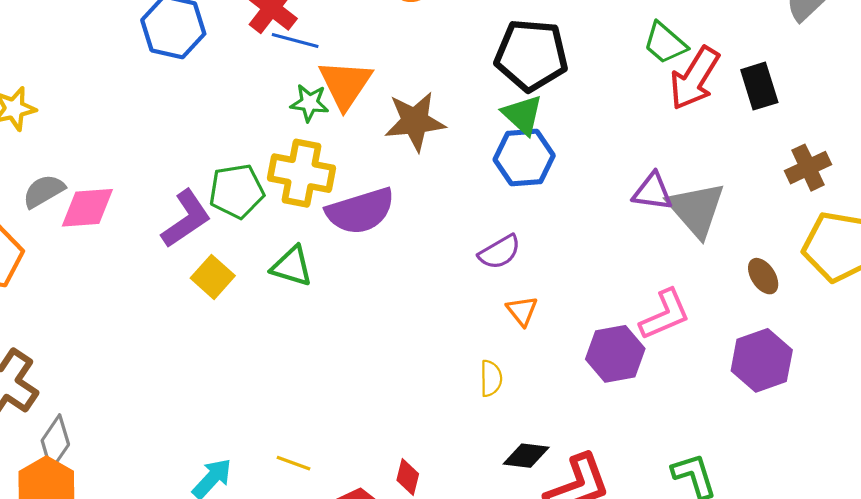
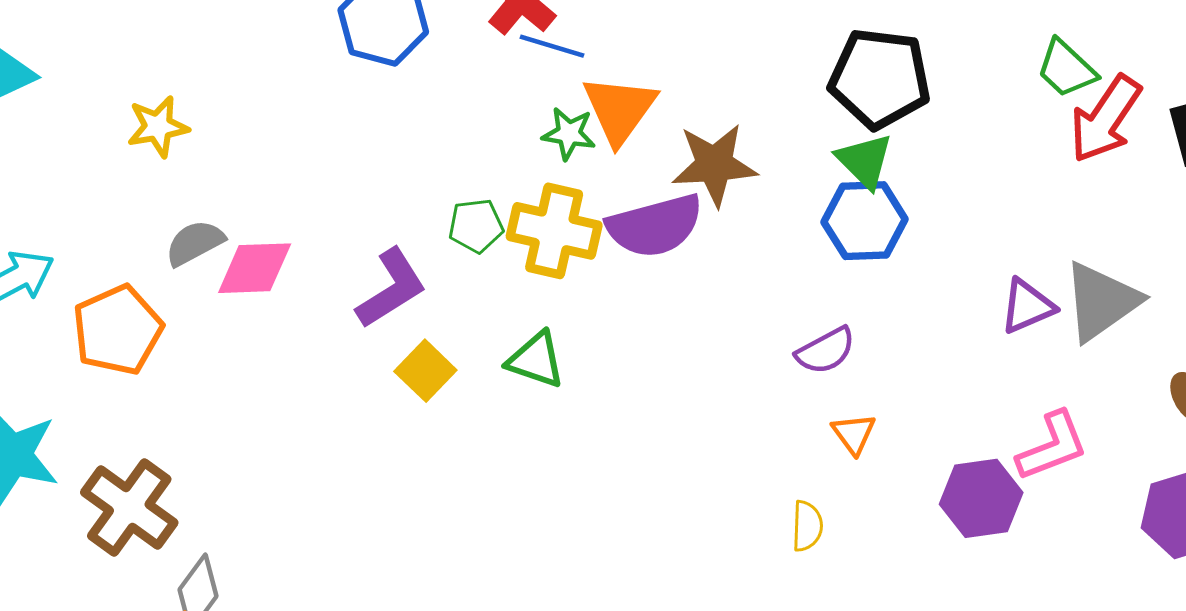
green pentagon: (237, 191) -> (476, 226), moved, size x0.7
purple triangle: (652, 192) -> (1027, 306), moved, turned -33
gray triangle: (696, 209) -> (1101, 301), turned 34
purple semicircle: (360, 211) -> (655, 226), moved

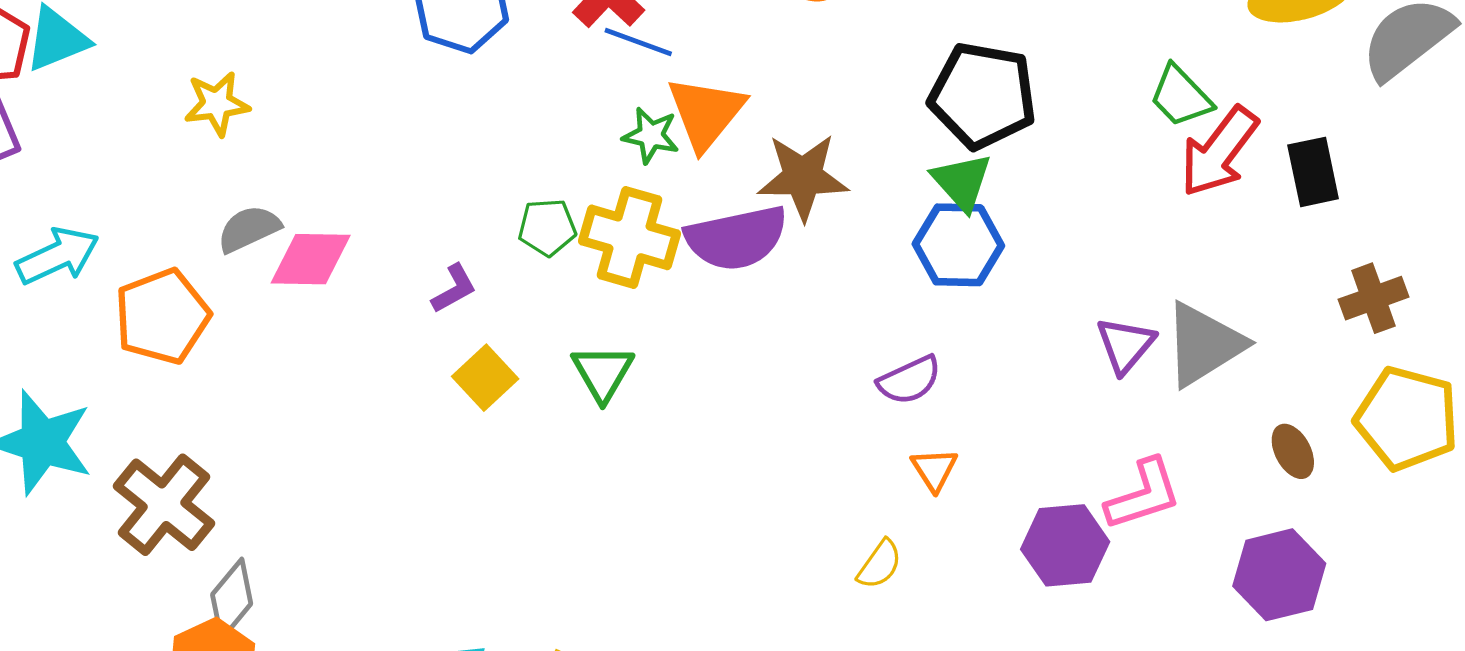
purple L-shape: (391, 288) -> (454, 289), size x0.6
purple triangle: (1027, 306) -> (1125, 345), turned -30
green triangle: (536, 360) -> (603, 373), turned 38
yellow semicircle: (807, 526) -> (880, 564), turned 30

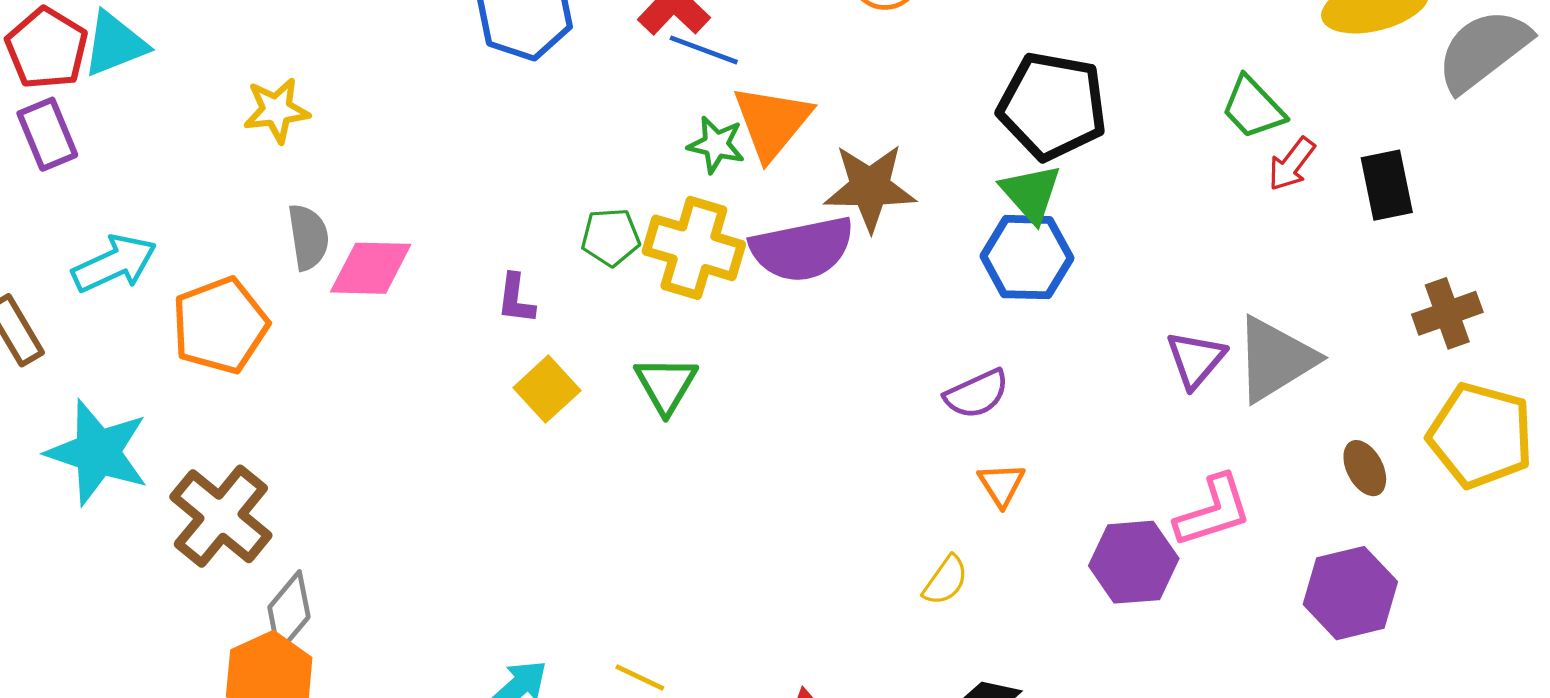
red arrow: (1219, 152) -> (1292, 164), size x0.6
gray semicircle: (249, 229) -> (308, 237), turned 106
purple L-shape: (454, 289) -> (516, 299), turned 126

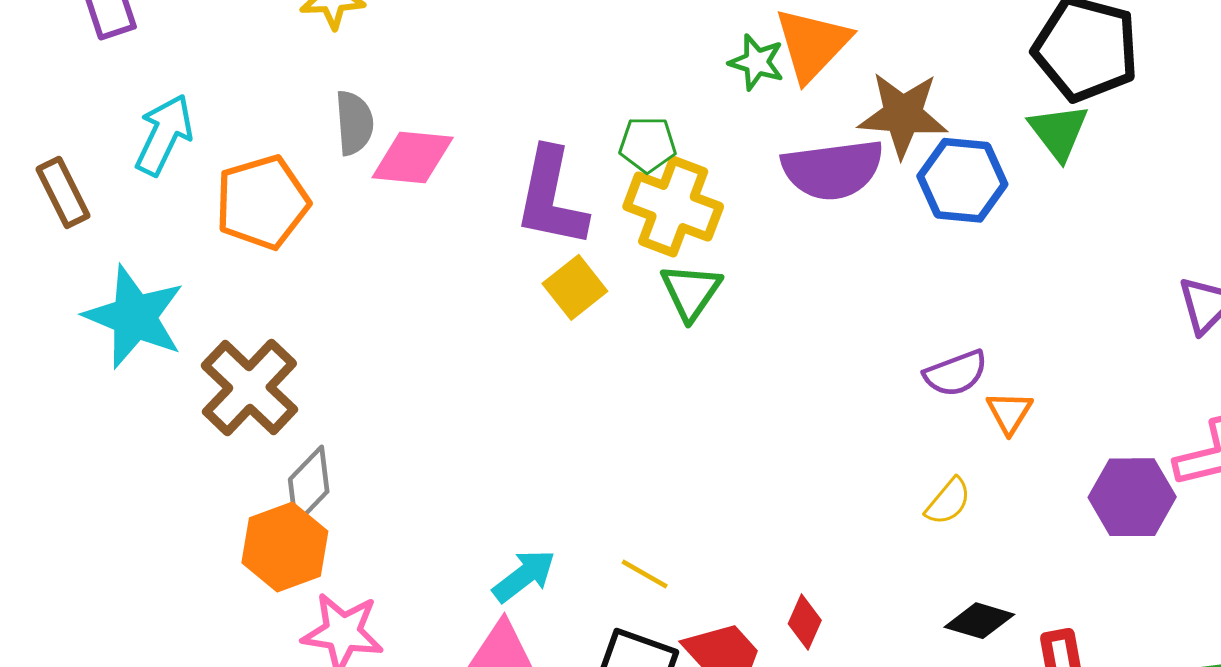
yellow cross: (694, 248) -> (673, 207), moved
blue hexagon: (1027, 257) -> (962, 180), moved
cyan arrow: (114, 264) -> (164, 135), turned -44
purple L-shape: (516, 299) -> (551, 198), size x2.0
purple semicircle: (977, 394) -> (956, 373), moved

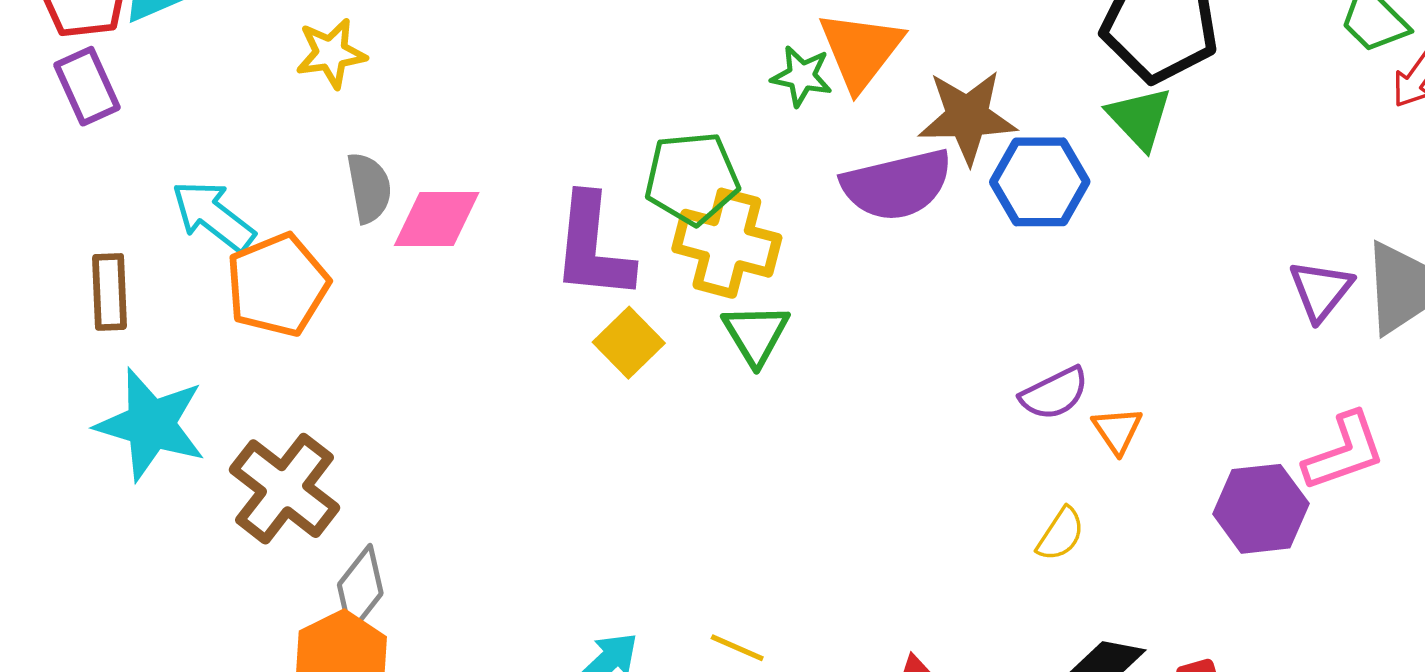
cyan arrow: (164, 135) -> (213, 216), moved, turned -72
green pentagon: (648, 144) -> (692, 178), size x1.5
brown rectangle: (63, 192) -> (110, 292), moved, turned 30

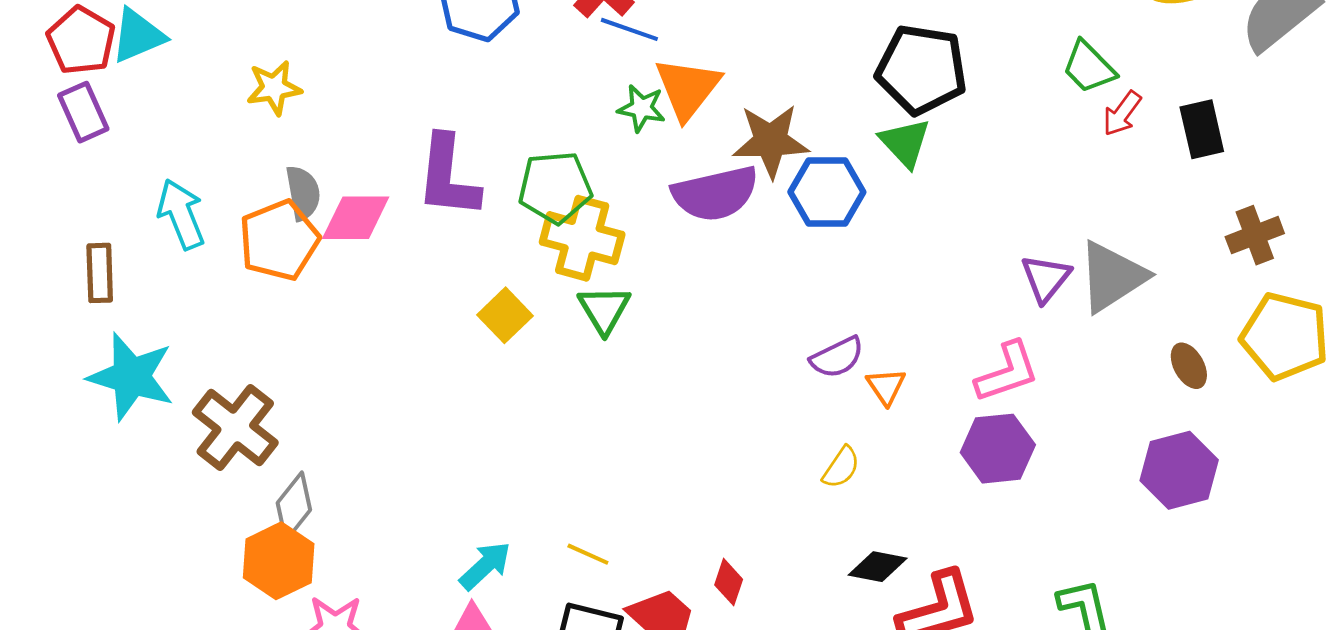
cyan arrow: (213, 216) -> (181, 214), turned 30
purple L-shape: (593, 247) -> (448, 177), moved
orange pentagon: (278, 285) -> (279, 240), moved
pink L-shape: (1344, 452) -> (1007, 372), moved

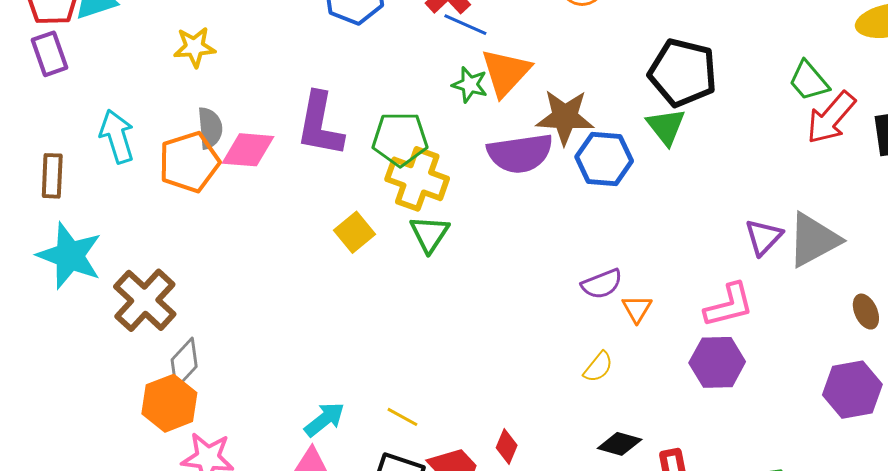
red arrow: (1122, 113) -> (831, 118), size x1.6

